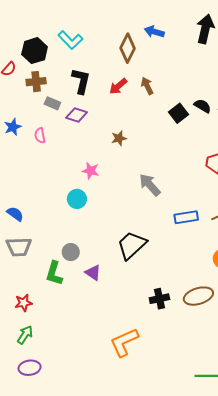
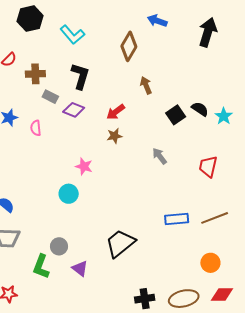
blue arrow: (154, 32) -> (157, 21), moved
black hexagon: (35, 51) -> (30, 19), moved
red arrow: (118, 86) -> (116, 112), moved
gray arrow: (150, 185) -> (160, 156), moved, size x0.7

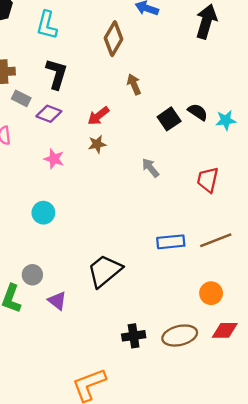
cyan L-shape: (72, 35) -> (47, 25), turned 55
cyan star: (224, 116) -> (226, 120), turned 30
pink star: (84, 166) -> (54, 159), moved

